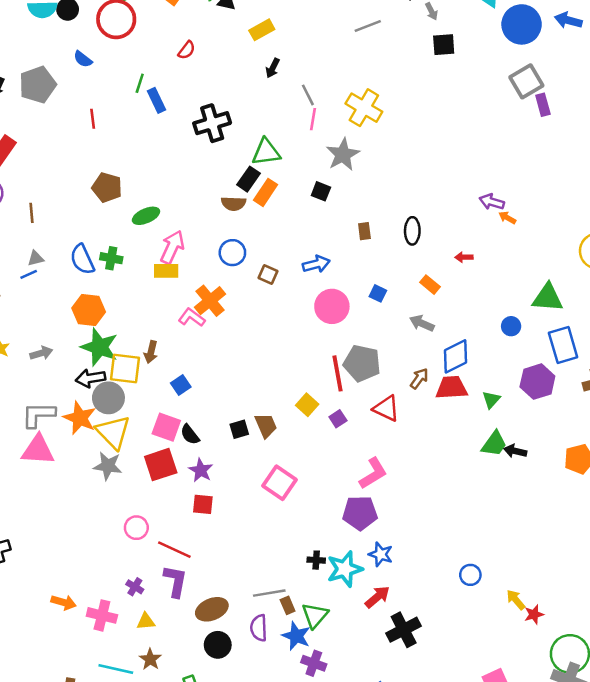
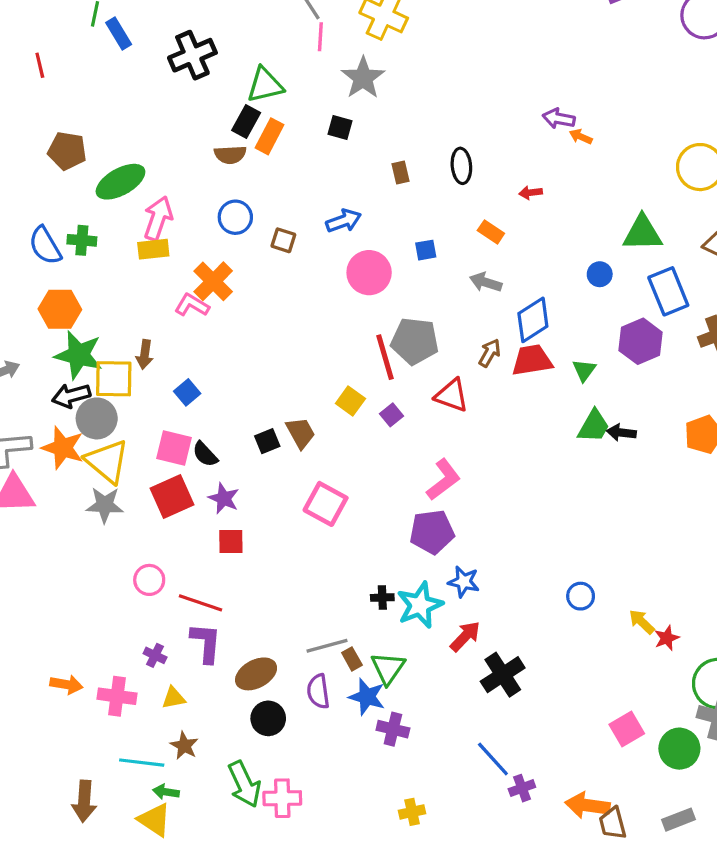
green ellipse: (146, 216) -> (120, 182), size x1.4
blue square: (378, 293) -> (426, 250), turned -30

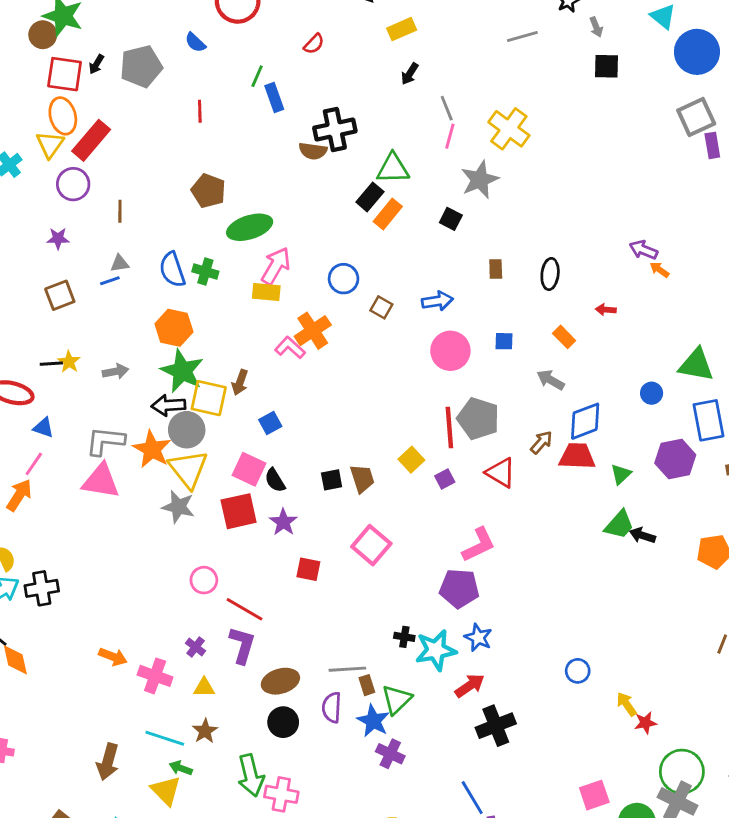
brown semicircle: (230, 155) -> (313, 151), moved
red square: (231, 542) -> (308, 569), moved

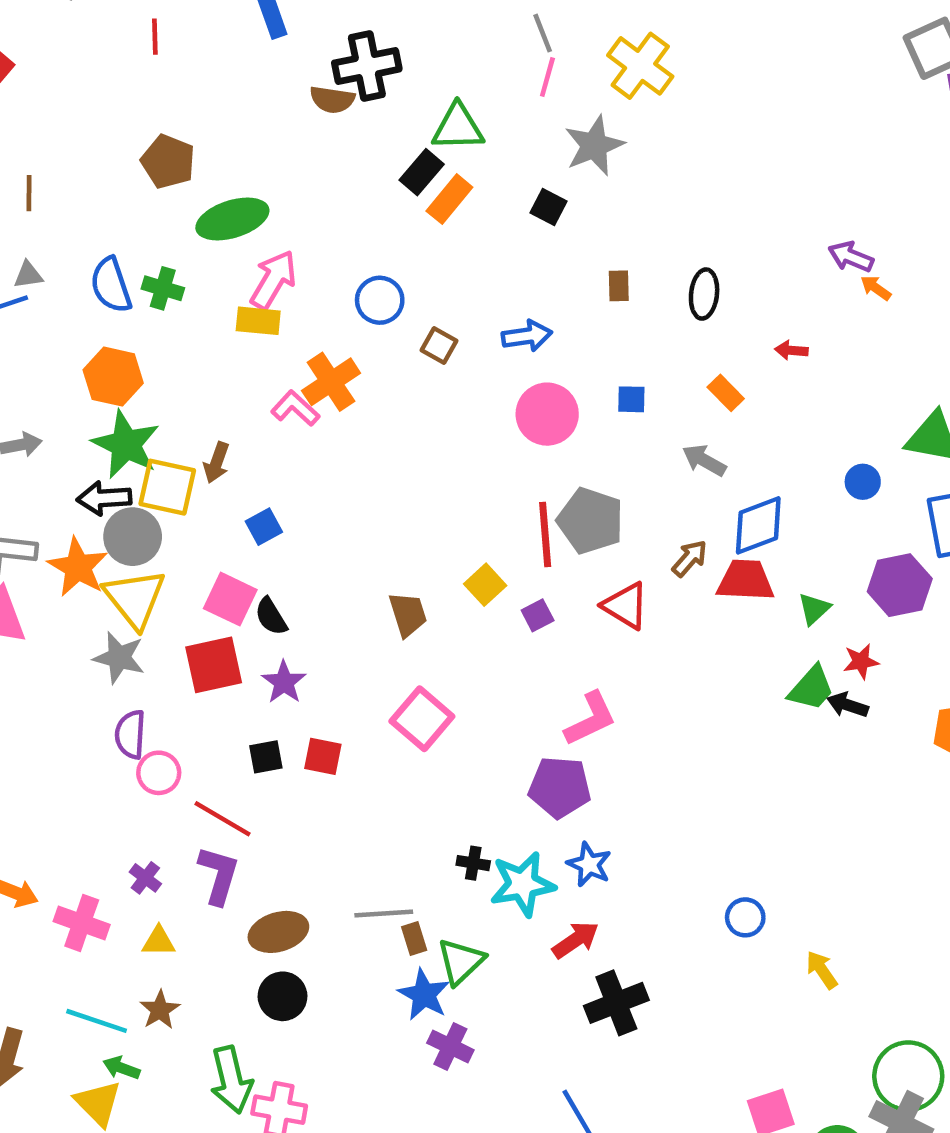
black square: (332, 480) -> (266, 757), moved
purple semicircle: (332, 707) -> (130, 734), moved
red star: (645, 723) -> (861, 661), moved

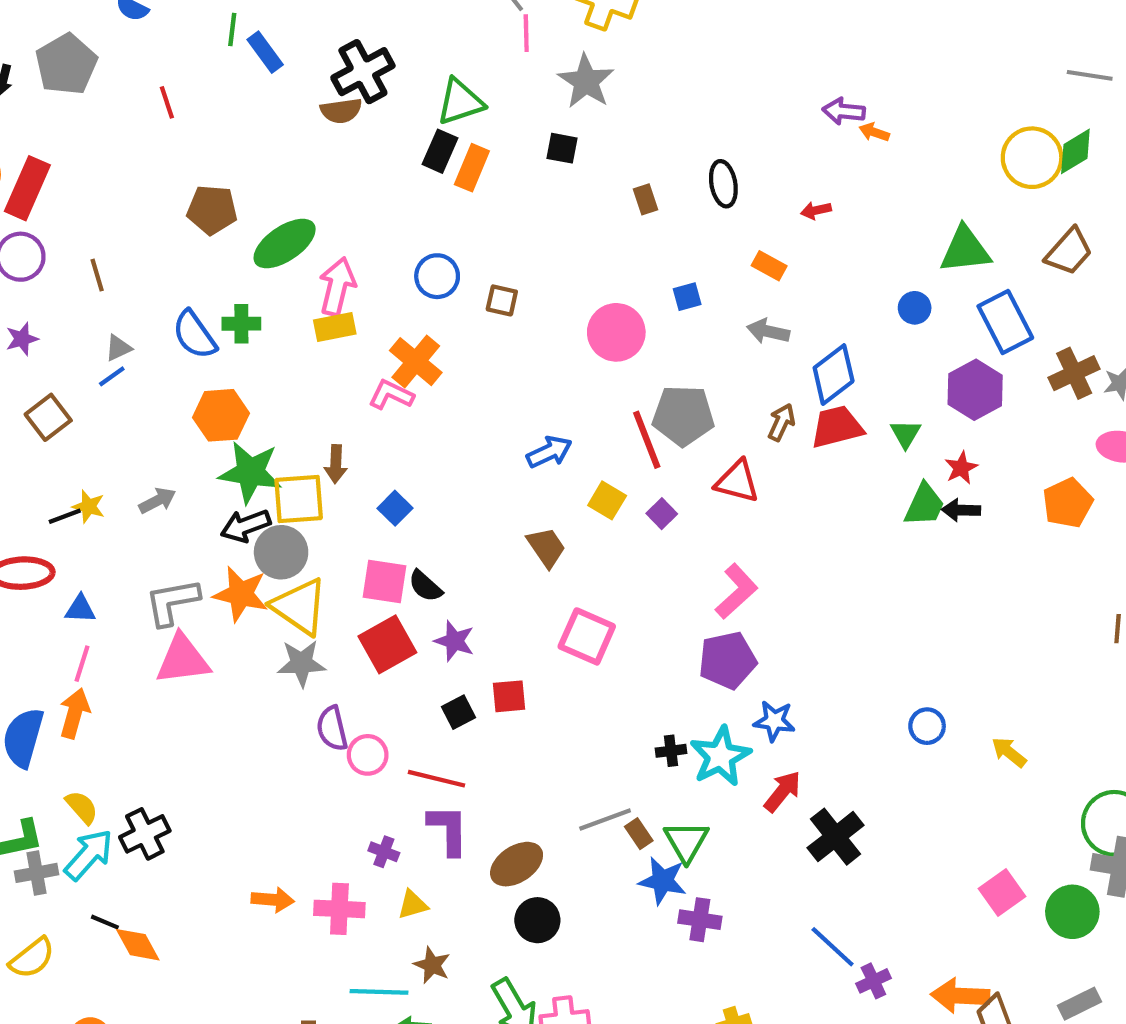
blue arrow: (527, 336) -> (549, 452), moved

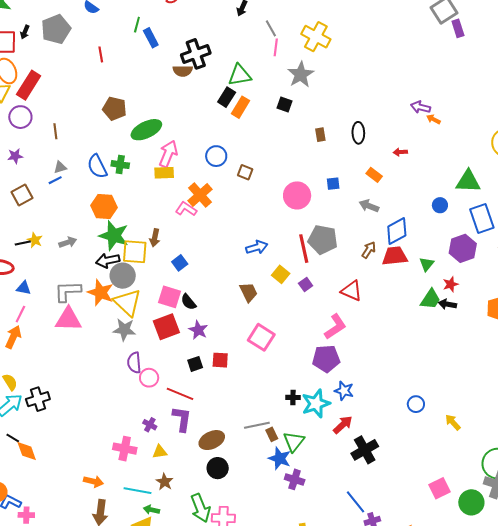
red triangle: (737, 481) -> (352, 291), moved
orange arrow: (273, 900) -> (94, 481), moved

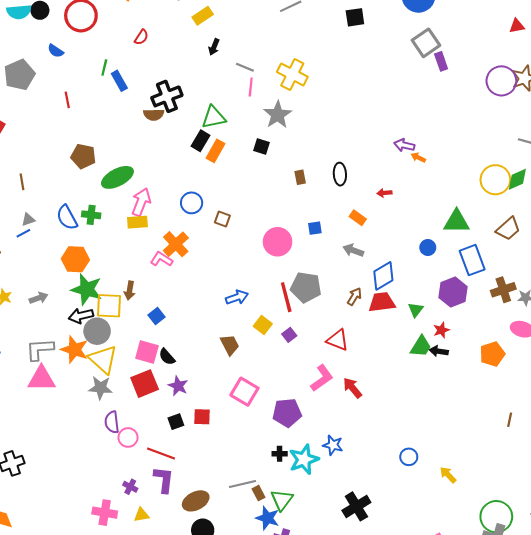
gray line: (271, 28) -> (245, 67), turned -36
purple pentagon: (326, 359) -> (287, 413), moved
red arrow: (343, 425) -> (352, 388), moved, turned -85

